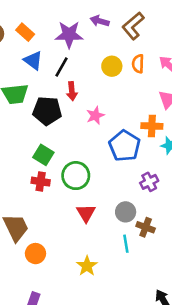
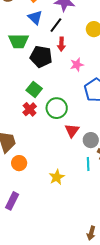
red cross: (41, 182) -> (30, 109), turned 32
red triangle: (86, 213) -> (72, 131), moved

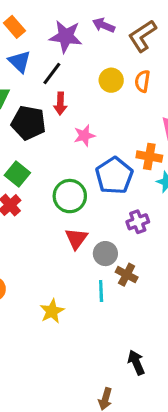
green circle: (57, 108) -> (70, 196), moved

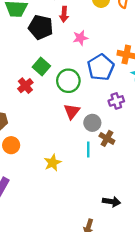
green square: (17, 174) -> (41, 67), moved
black arrow: (136, 362) -> (112, 202), turned 120

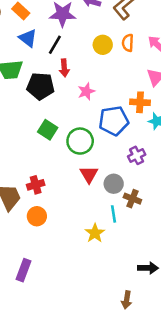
blue pentagon: (101, 67) -> (114, 121), turned 30
red cross: (25, 86) -> (36, 185), moved, turned 32
orange circle: (11, 145) -> (37, 216), moved
yellow star: (53, 163) -> (95, 233), moved

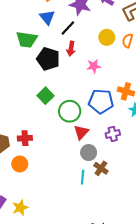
pink star: (86, 91) -> (94, 66), moved
red triangle: (89, 174) -> (81, 132), moved
yellow star: (95, 233) -> (20, 208), moved

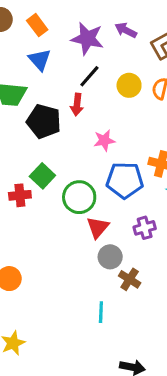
black line: (68, 28) -> (89, 76), moved
pink star: (94, 66) -> (104, 140), moved
red cross: (25, 138) -> (20, 195), moved
cyan line: (83, 177) -> (101, 312), moved

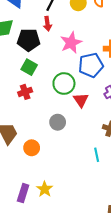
pink star: (104, 140) -> (71, 43), size x1.5
green square: (42, 176) -> (29, 67), moved
gray circle: (110, 257) -> (58, 122), moved

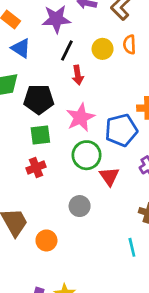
red arrow: (47, 24) -> (78, 75), moved
pink star: (71, 43) -> (80, 117), moved
green square: (29, 67) -> (40, 135), turned -35

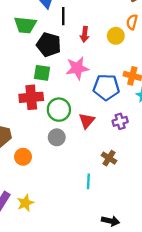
yellow circle: (103, 49) -> (116, 36), moved
black line: (67, 51) -> (63, 16), moved, turned -42
green circle: (87, 155) -> (59, 110), moved
red cross: (36, 167) -> (31, 97), size x1.5

